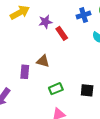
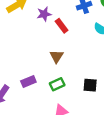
brown triangle: (43, 61) -> (57, 56), moved, turned 48
purple rectangle: (25, 72) -> (28, 82), moved, turned 64

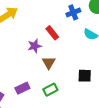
purple star: (44, 14) -> (35, 46), moved
black square: (90, 85) -> (85, 76), moved

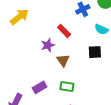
black square: (85, 76) -> (95, 52), moved
green rectangle: (50, 90) -> (67, 86), turned 40

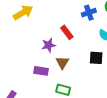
purple rectangle: (40, 87) -> (41, 71), moved, turned 32

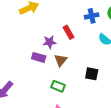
black square: (96, 58) -> (92, 74), moved
purple rectangle: (41, 71) -> (39, 57), moved

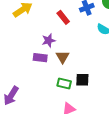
red rectangle: (68, 32) -> (63, 17), moved
black square: (92, 74) -> (82, 80), moved

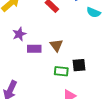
purple star: (49, 41) -> (19, 34), moved

